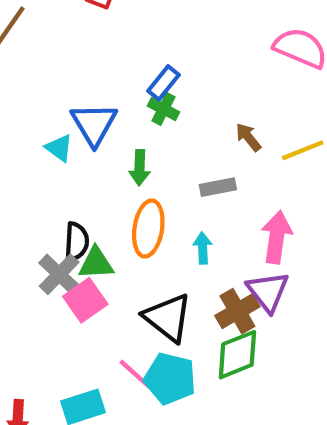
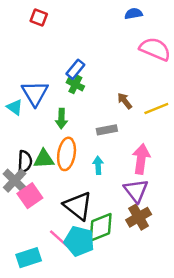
green triangle: (96, 263) -> (44, 159), moved
brown cross: (237, 311) -> (139, 217), moved
green diamond: (237, 355) -> (101, 227), moved

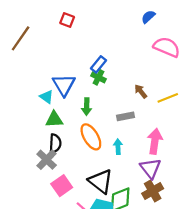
blue semicircle: (134, 14) -> (148, 17), turned -32
orange ellipse: (67, 154) -> (91, 137), turned -40
green triangle: (44, 159) -> (54, 120), moved
pink square: (30, 196) -> (62, 186), moved

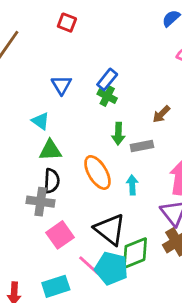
blue triangle: (64, 85) -> (61, 85), moved, size x0.7
brown arrow: (141, 91) -> (161, 114), turned -96
green arrow: (87, 107) -> (118, 134), moved
gray cross: (47, 160) -> (41, 202), turned -36

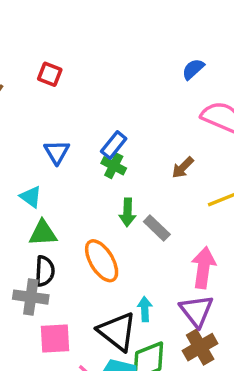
red square: (67, 23) -> (50, 74), moved
brown arrow: (161, 114) -> (183, 168), moved
gray rectangle: (142, 146) -> (157, 228), turned 55
cyan arrow: (132, 185) -> (145, 309), moved
pink square: (60, 235) -> (55, 338), turned 32

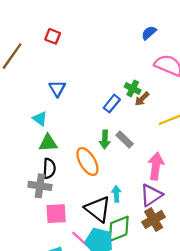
blue rectangle: (114, 145) -> (112, 104), moved
green cross: (114, 166) -> (133, 88), moved
green arrow: (127, 212) -> (105, 139), moved
purple triangle: (197, 311) -> (151, 195), turned 35

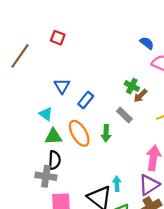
blue semicircle: (149, 33) -> (147, 43), moved, turned 80
blue rectangle: (112, 104) -> (86, 100), moved
gray rectangle: (125, 139) -> (124, 115), moved
orange ellipse: (87, 162) -> (79, 133), moved

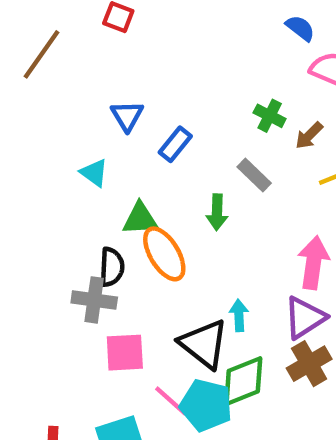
brown arrow: (140, 96) -> (309, 136), moved
orange ellipse: (79, 133) -> (164, 254), moved
green triangle: (53, 137) -> (140, 219), moved

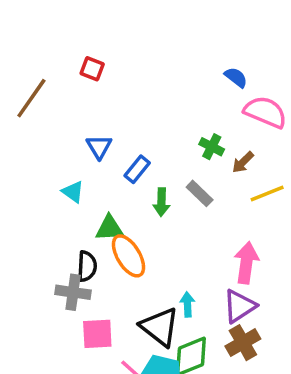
green arrow: (217, 212) -> (161, 202), moved

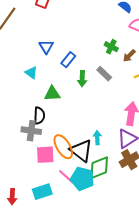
orange ellipse: (128, 256) -> (63, 147), moved

